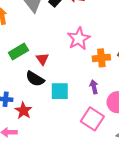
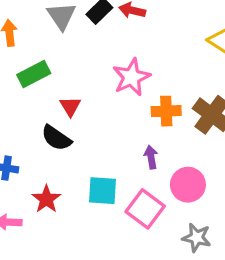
green rectangle: (18, 51) -> (34, 74), moved
cyan square: (60, 91) -> (103, 191), moved
red star: (23, 111) -> (46, 199), moved

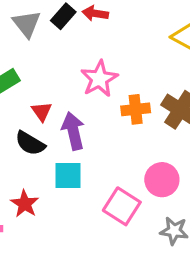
purple arrow: (151, 157) -> (73, 131), moved, size x1.6
cyan square: (103, 191) -> (68, 176), moved

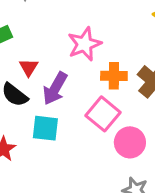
purple arrow: (73, 131) -> (55, 88), turned -144
pink square: (122, 206) -> (103, 114), moved

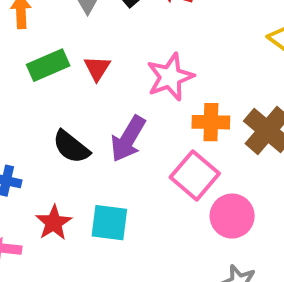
red triangle: (29, 67) -> (97, 68), moved
cyan square: (45, 128) -> (109, 223), moved

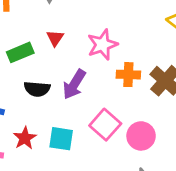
green rectangle: (48, 65) -> (20, 52), moved
black semicircle: (71, 147) -> (37, 89), turned -35
pink square: (195, 175) -> (105, 125), moved

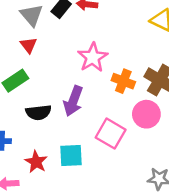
red triangle: (55, 38) -> (29, 45), moved
orange cross: (128, 75) -> (123, 81), turned 30
pink circle: (141, 136) -> (146, 114), moved

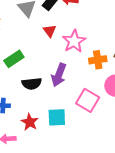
red triangle: (29, 45) -> (50, 31), moved
orange cross: (123, 81) -> (98, 60), turned -30

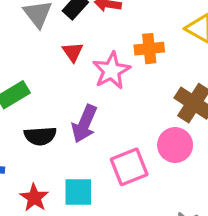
orange cross: (98, 60) -> (149, 49), moved
pink square: (88, 100) -> (129, 167), turned 35

